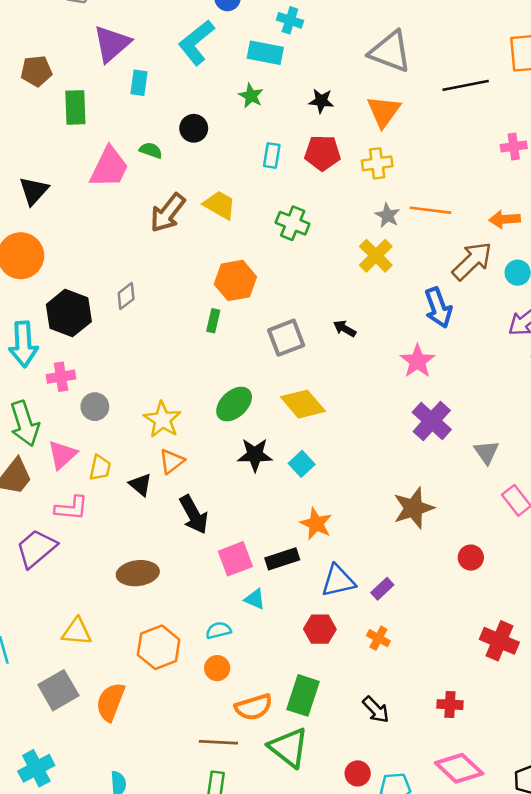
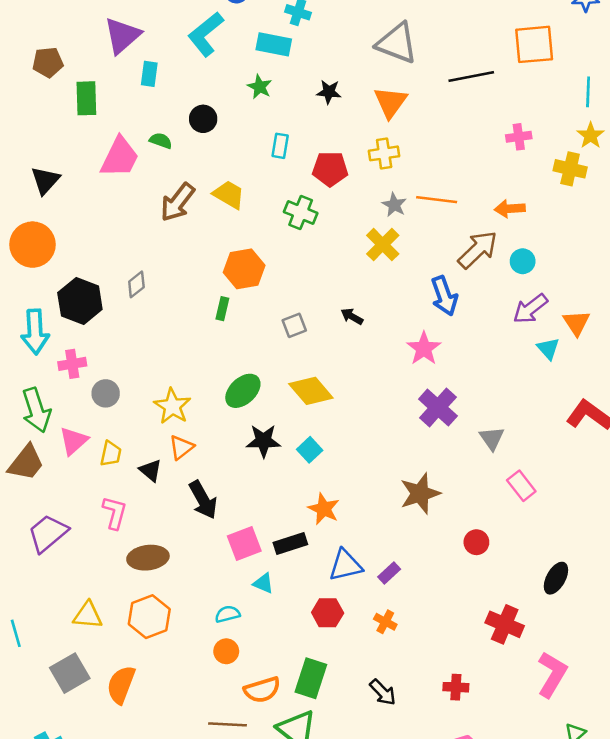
red pentagon: (323, 153) -> (330, 169), moved
gray square: (286, 338) -> (294, 325), size x0.7
pink L-shape: (71, 508) -> (115, 513), moved, turned -80
orange hexagon: (159, 647) -> (149, 617), moved

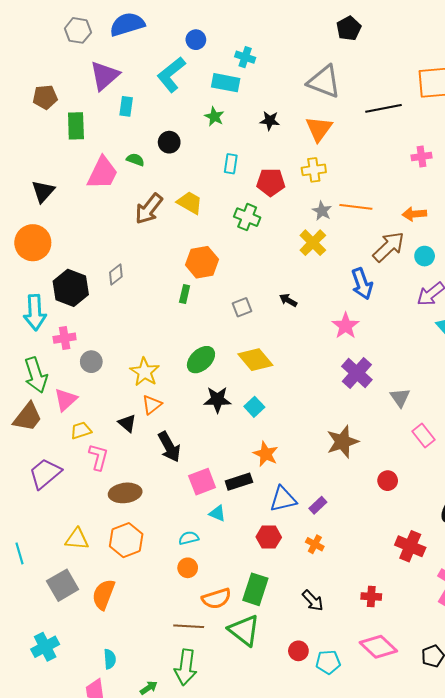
yellow trapezoid: (111, 454) -> (81, 430), moved, turned -120

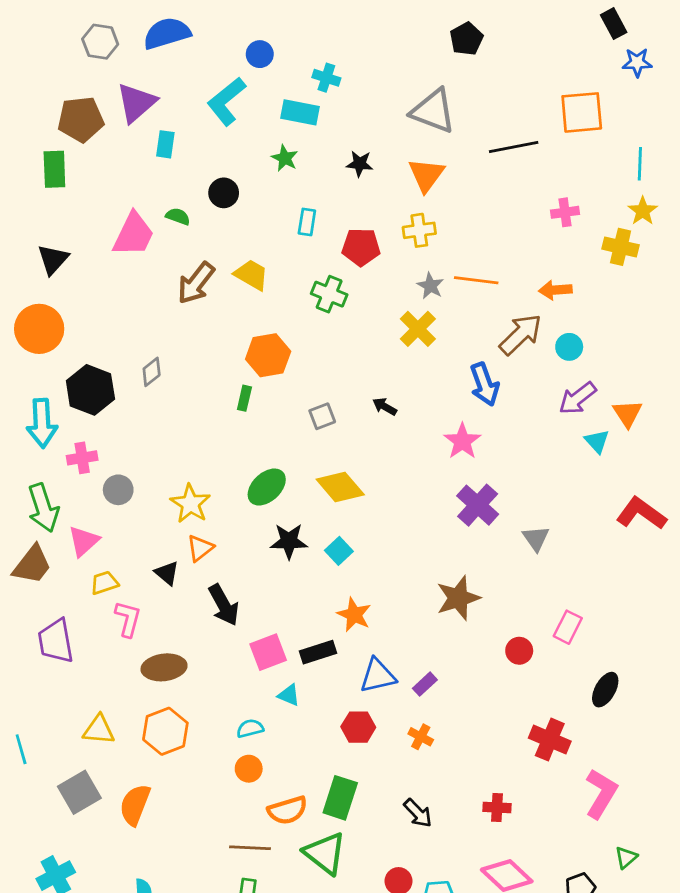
brown pentagon: (45, 97) -> (81, 119), moved, size x1.4
green rectangle: (76, 126) -> (54, 169), moved
pink rectangle: (424, 436) -> (568, 627), moved, turned 65
purple trapezoid: (45, 473) -> (56, 641), turned -60

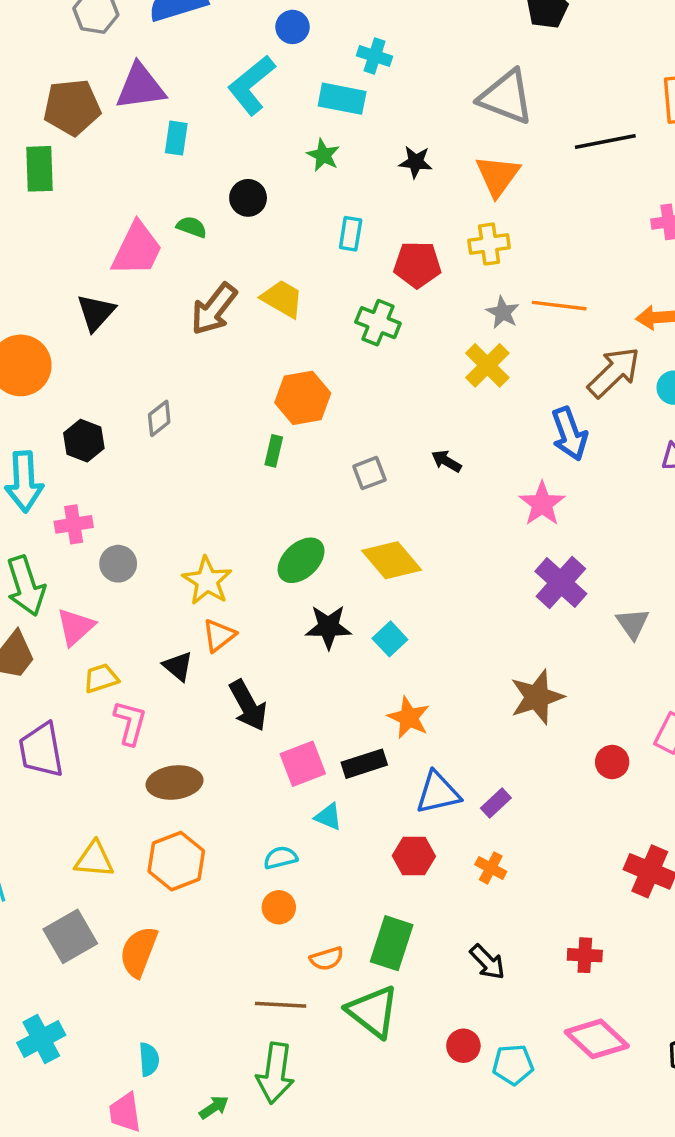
purple triangle: (136, 103) -> (140, 87), turned 33
black triangle: (53, 259) -> (96, 312), moved
black hexagon: (90, 390) -> (84, 441), size x0.7
orange semicircle: (287, 810) -> (327, 959), size x0.7

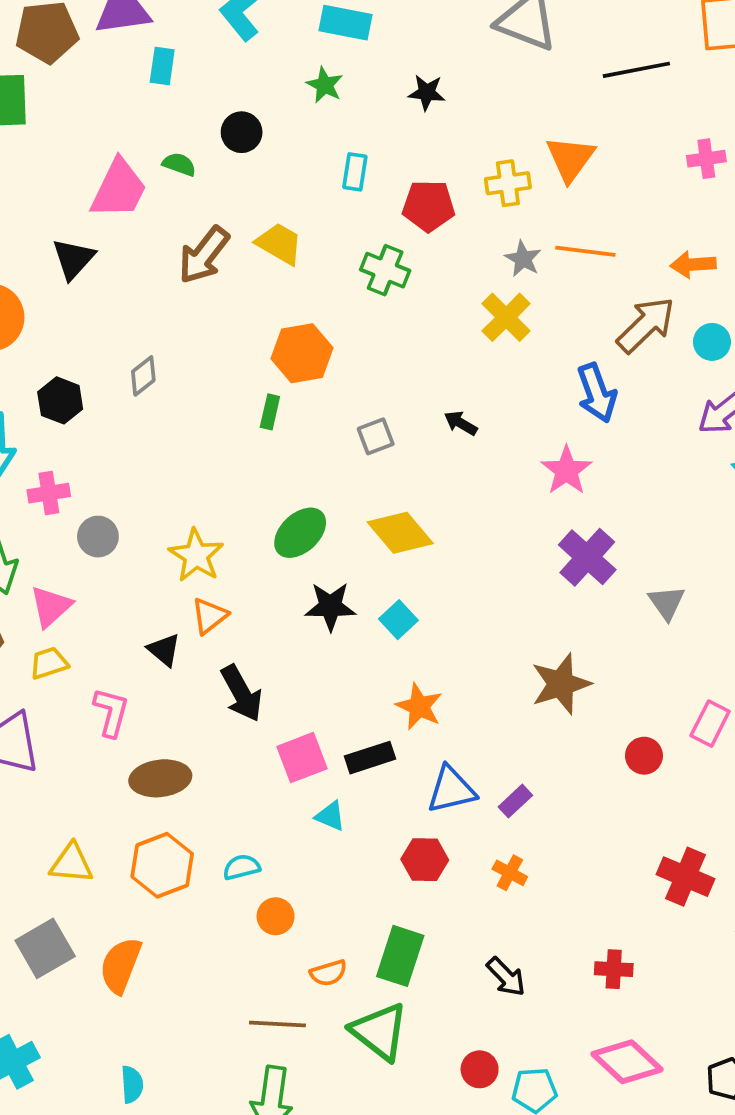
orange triangle: (498, 176) -> (570, 159), moved
yellow trapezoid: (101, 678) -> (49, 663), moved
cyan semicircle: (281, 858) -> (242, 867), moved

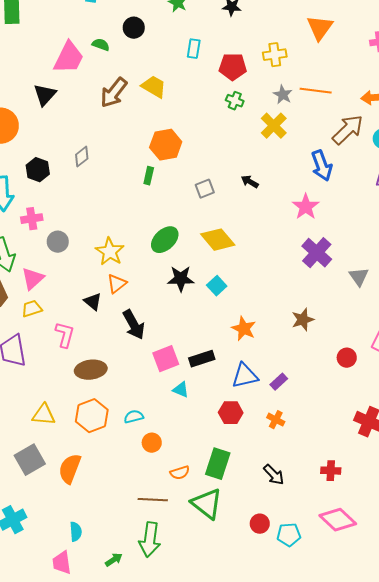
orange triangle: (570, 159) -> (320, 28), moved
green cross: (385, 270) -> (235, 101), moved, size x0.7
brown star: (561, 684) -> (303, 320), size x0.7
orange star: (419, 707) -> (244, 329), moved

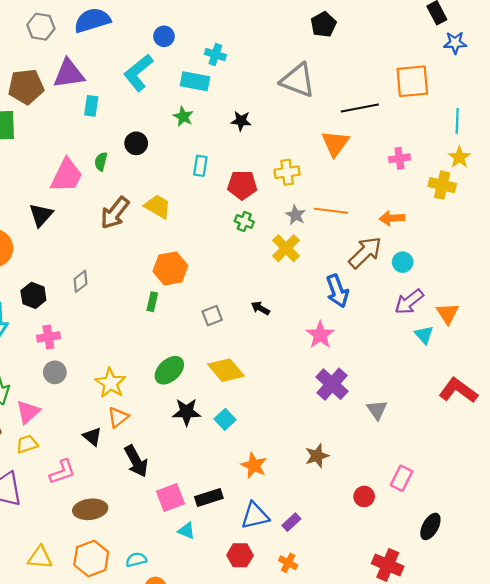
green semicircle: (101, 45) -> (101, 162), turned -96
pink cross: (32, 219) -> (48, 337), moved
pink L-shape: (65, 335) -> (62, 472), turned 56

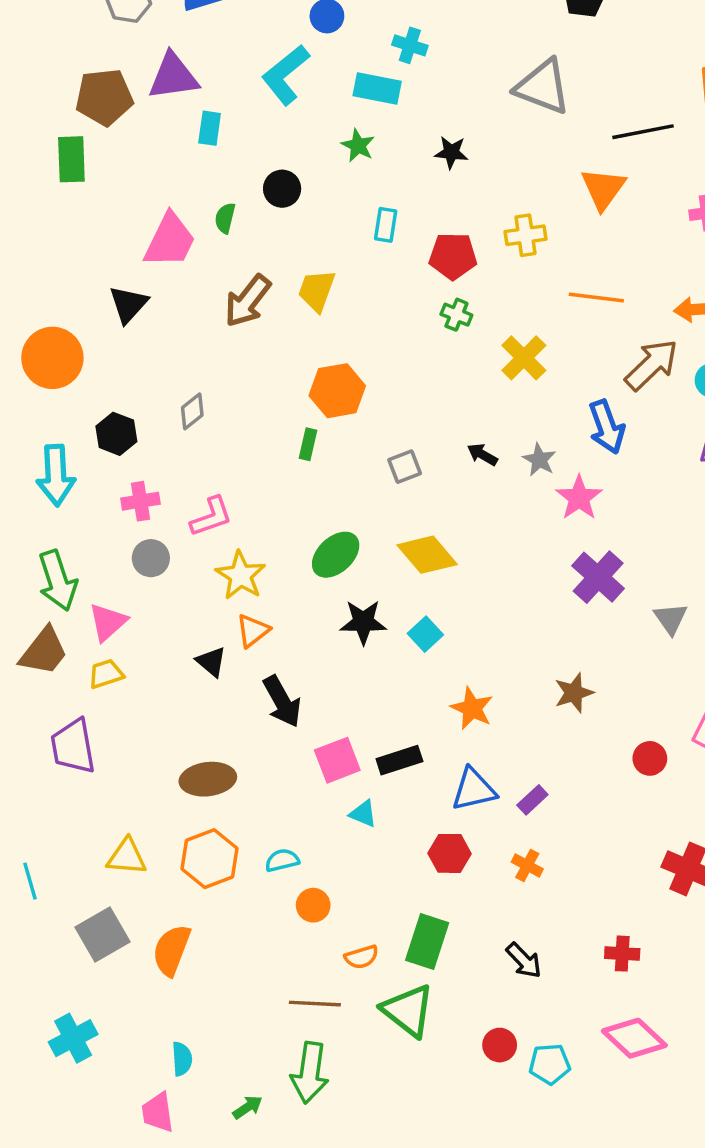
yellow trapezoid: (158, 206) -> (317, 291), turned -100
gray star: (296, 215) -> (539, 460), moved
pink L-shape: (62, 472) -> (211, 517), moved

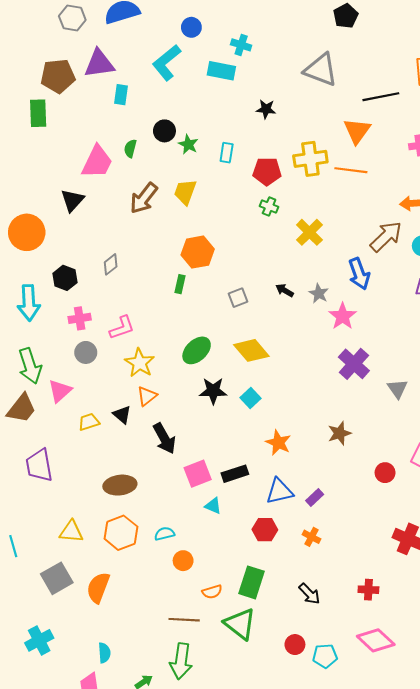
green star: (358, 145) -> (188, 144), moved
yellow cross: (526, 235) -> (310, 159), size x1.4
orange line: (596, 297) -> (351, 170), moved
yellow trapezoid: (106, 674) -> (89, 422), moved

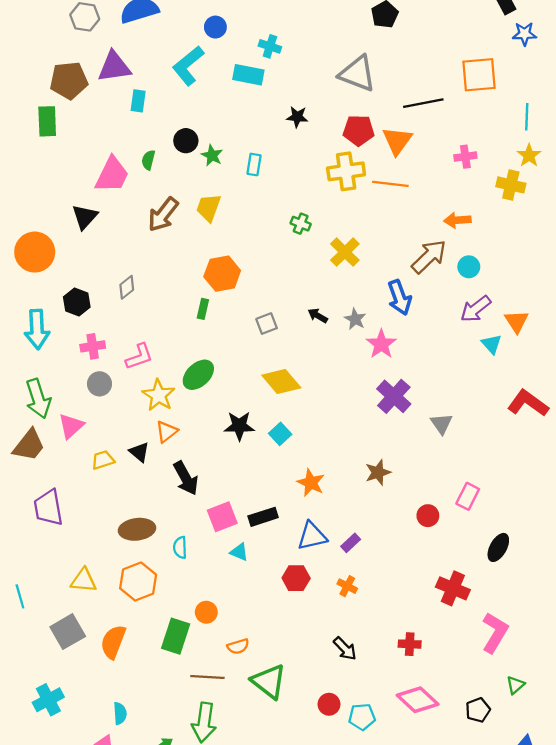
red pentagon: (267, 171) -> (359, 130), moved
green ellipse: (197, 350) -> (198, 375), moved
cyan semicircle: (164, 534) -> (180, 547), moved, turned -78
green rectangle: (251, 582) -> (176, 636), moved

